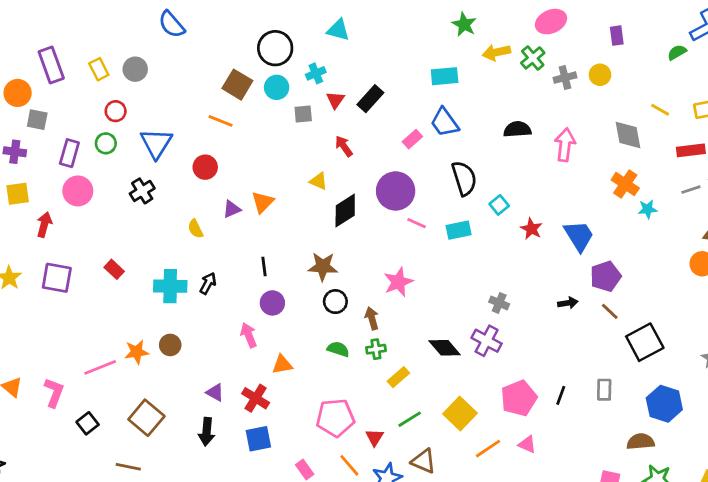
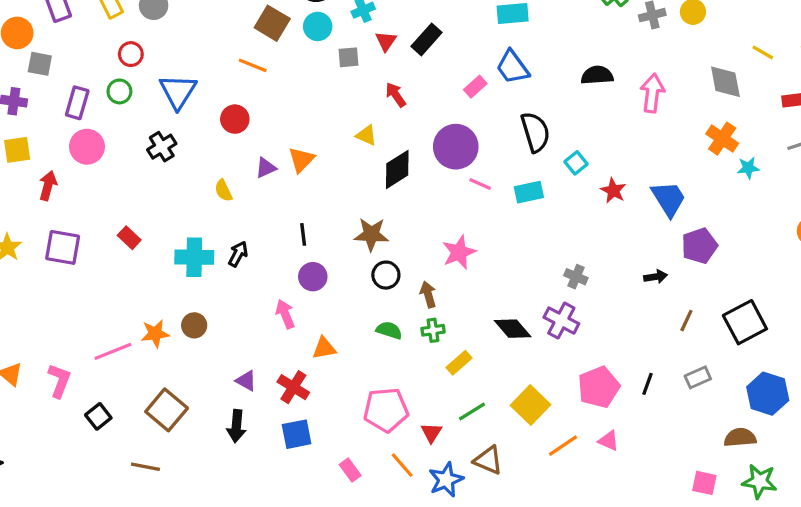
brown line: (610, 311) -> (686, 321), moved, turned 72
gray rectangle: (604, 390) -> (698, 377), turned 65

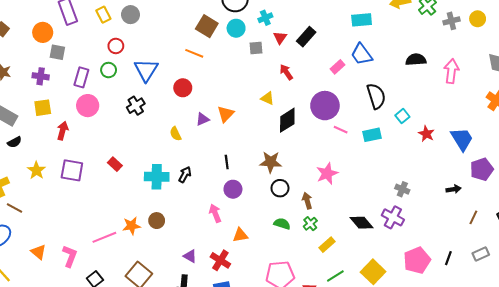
green cross: (433, 330) -> (310, 224), turned -32

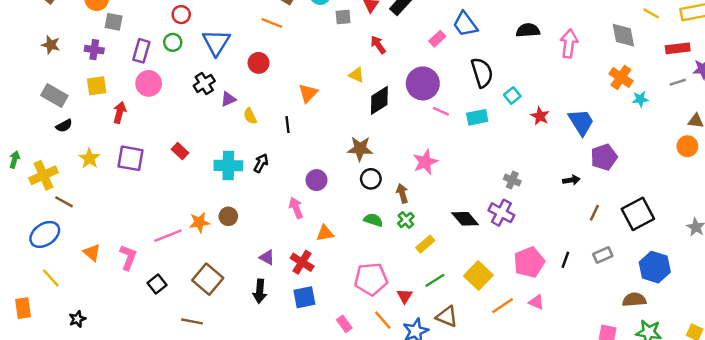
purple triangle: (203, 119) -> (228, 99), moved
black line: (227, 162) -> (288, 125), moved

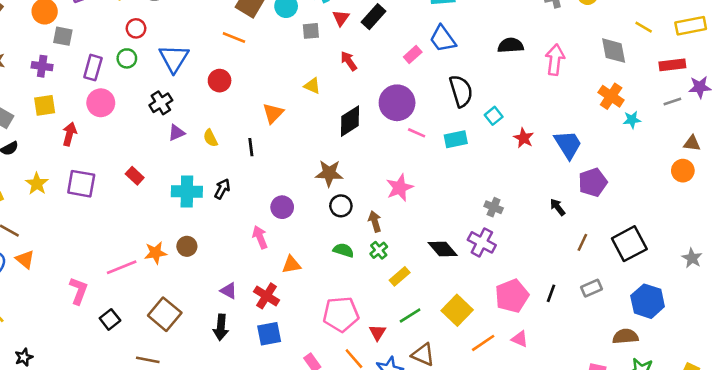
yellow triangle: (356, 75) -> (312, 86), moved
purple triangle: (228, 99) -> (176, 133), moved
black arrow: (571, 180) -> (558, 207), turned -119
orange triangle: (92, 253) -> (25, 259), moved

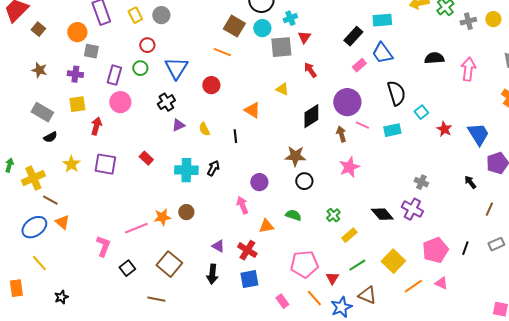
black rectangle: (374, 17) -> (353, 36), moved
gray square: (311, 31) -> (281, 47), size x1.6
orange triangle: (273, 113) -> (252, 110), turned -42
brown arrow: (375, 222) -> (341, 134), moved
green semicircle: (344, 250) -> (293, 215), moved

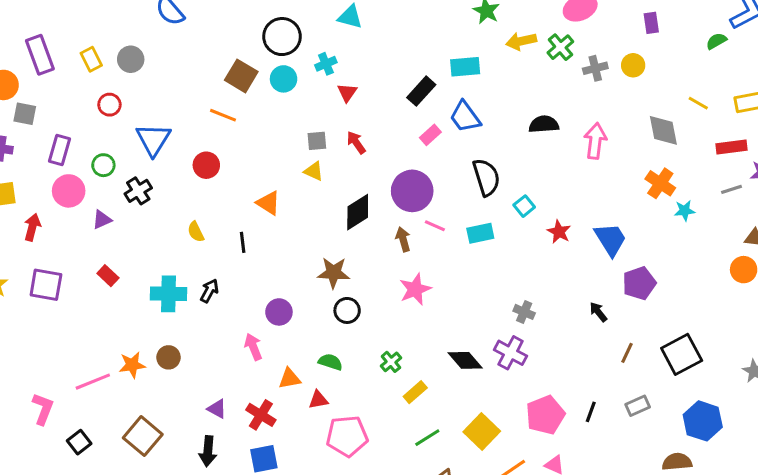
gray square: (281, 47) -> (317, 141), moved, size x0.6
green circle: (140, 68) -> (103, 165), moved
purple triangle: (178, 125) -> (102, 220), moved
red triangle: (332, 278) -> (318, 400), moved, turned 48

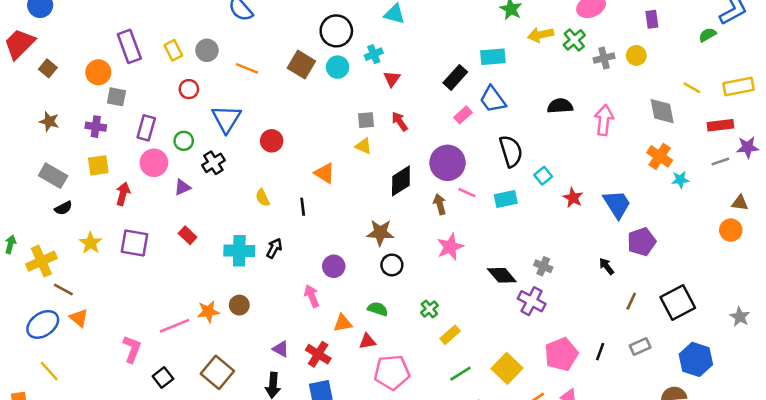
orange line: (223, 115) -> (247, 68), moved
black diamond: (465, 360) -> (502, 275), moved

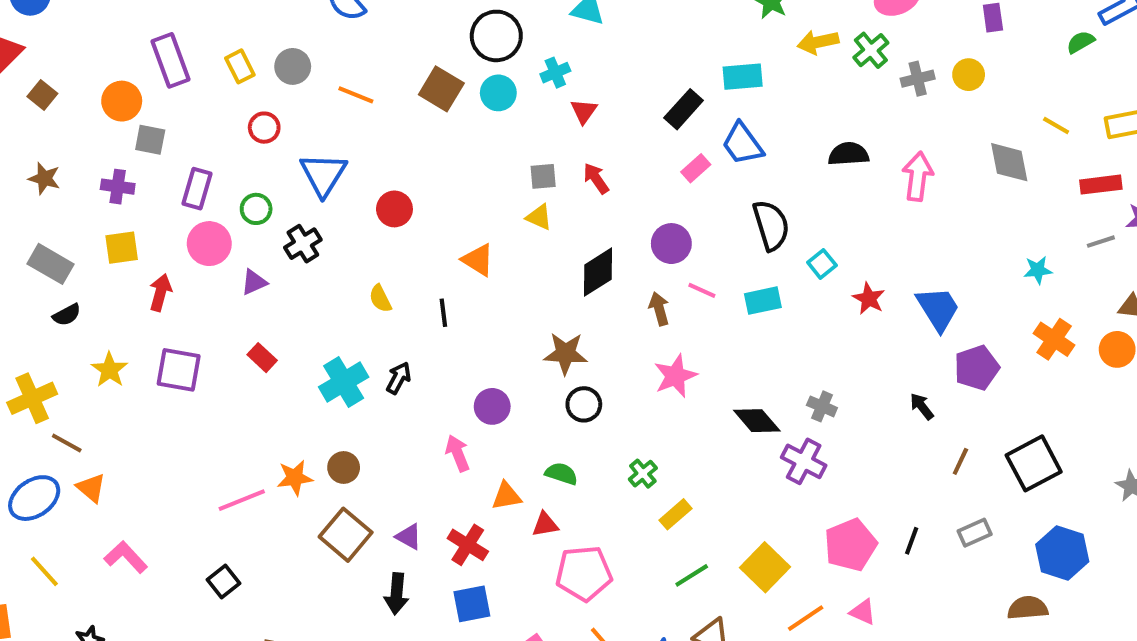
orange cross: (660, 156) -> (1054, 339), moved
purple circle: (448, 163) -> (671, 244), size x0.7
cyan cross: (239, 251) -> (344, 382), turned -32
pink L-shape: (132, 349) -> (126, 557), moved, turned -64
brown square: (217, 372) -> (346, 535), moved

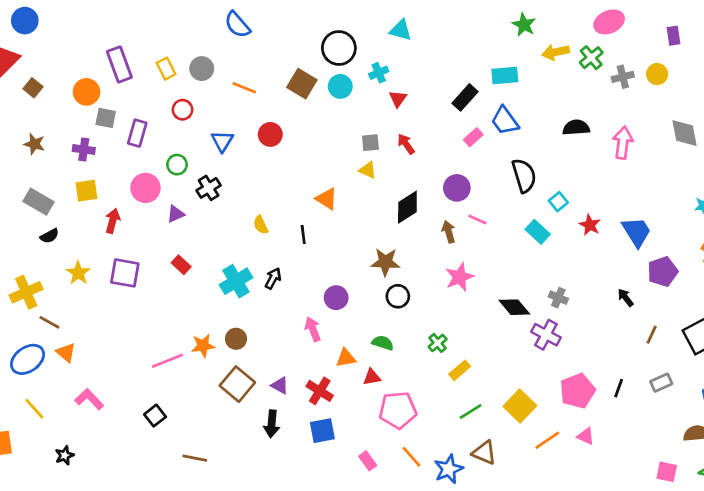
blue triangle: (323, 174) -> (222, 141), size x0.7
purple rectangle: (197, 189) -> (137, 133), moved
red circle: (394, 209) -> (270, 134), moved
cyan rectangle: (763, 301) -> (538, 232), moved, turned 55

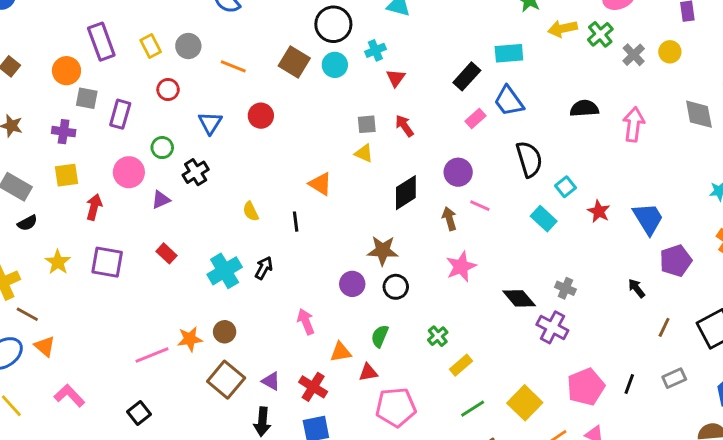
gray cross: (623, 77) -> (634, 55), turned -30
purple circle: (336, 298) -> (352, 284), moved
green semicircle: (383, 343) -> (380, 336), turned -85

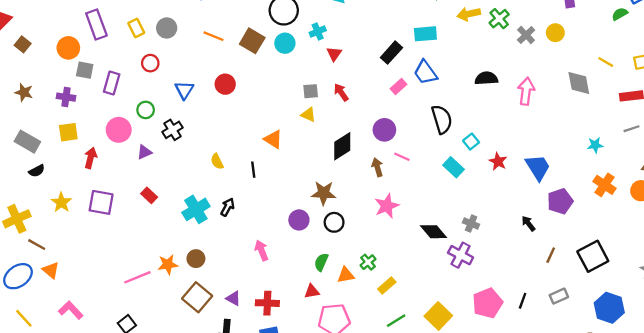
orange line: (233, 66) -> (213, 36), moved
orange triangle: (341, 352) -> (346, 275), moved
red cross: (313, 387) -> (267, 303), turned -30

